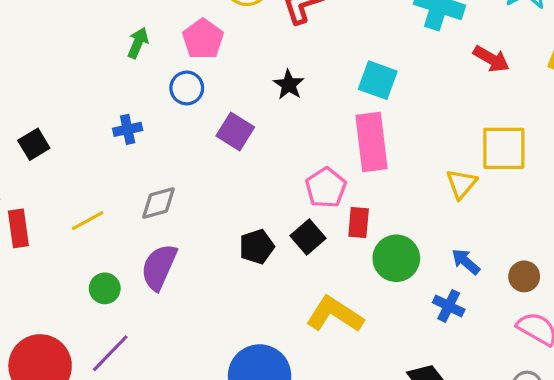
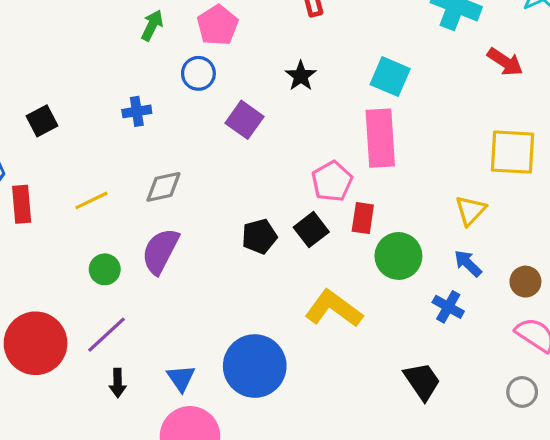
yellow triangle: (461, 184) -> (470, 211), moved

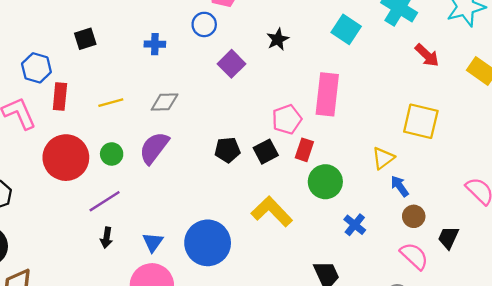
cyan square: (390, 77) -> (346, 29), moved
blue arrow: (468, 263) -> (400, 186), moved
red circle: (36, 343) -> (66, 158), moved

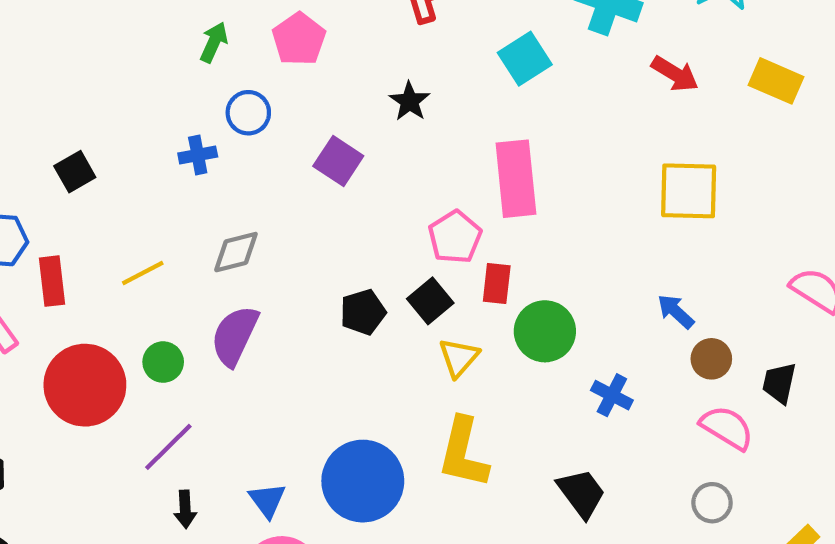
blue circle: (204, 24) -> (248, 113), moved
cyan square: (346, 29) -> (525, 59), turned 36
yellow triangle: (383, 158) -> (459, 358), moved
yellow L-shape: (272, 212) -> (463, 453), moved, turned -111

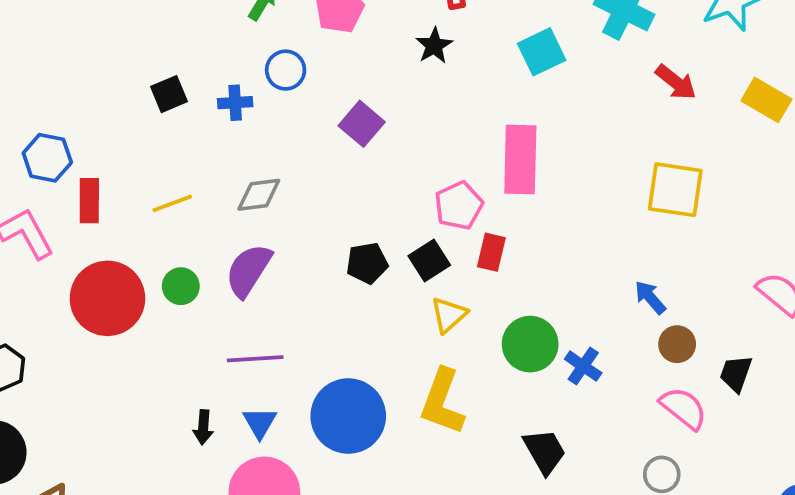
black star: (410, 101) -> (434, 46), moved
black square: (75, 172) -> (169, 94), moved
green circle: (545, 331) -> (530, 344), moved
purple line: (168, 447) -> (255, 359), moved, turned 34
black arrow: (185, 509) -> (203, 427), moved

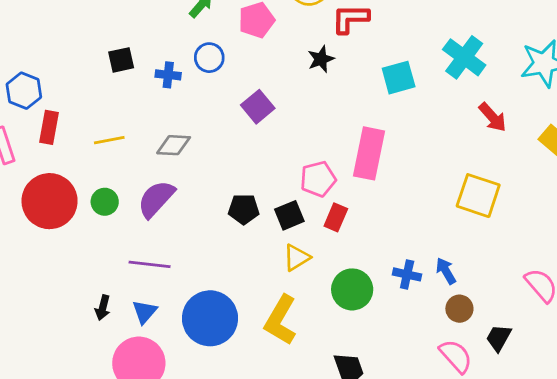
blue cross: (583, 366) -> (407, 274), moved, turned -32

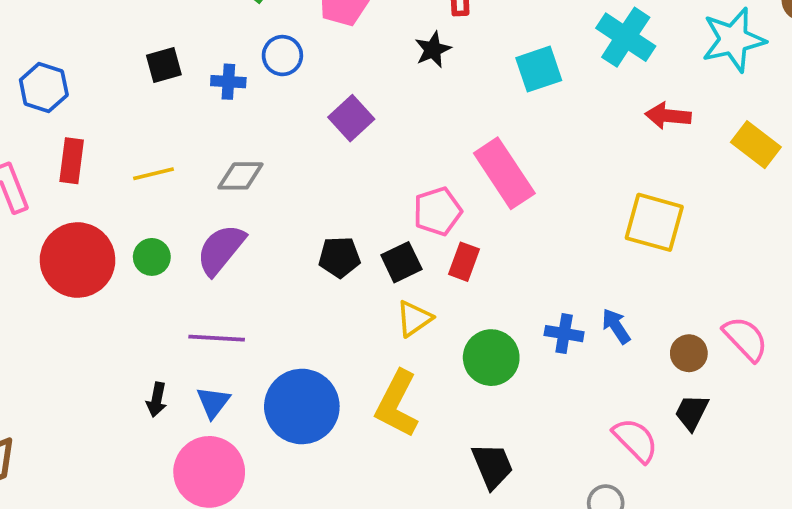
blue hexagon: (24, 91) -> (44, 88), moved
red arrow: (493, 117) -> (668, 116), turned 140
pink rectangle: (369, 153) -> (504, 173), turned -42
brown circle: (459, 309) -> (689, 353), moved

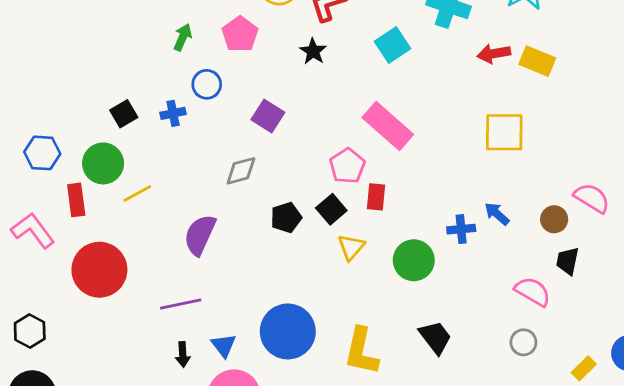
yellow rectangle: (756, 145) -> (537, 61), moved
gray diamond: (240, 176) -> (241, 171), moved
green circle: (152, 257) -> (103, 163), moved, size x1.5
purple line: (217, 338) -> (181, 304), moved
yellow L-shape: (397, 404) -> (361, 351), moved

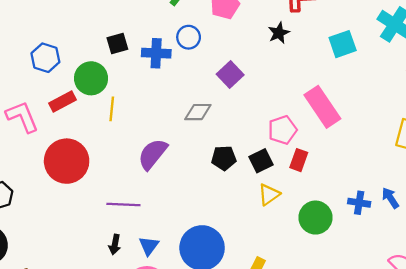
blue cross: (173, 113) -> (156, 53), size x1.4
yellow line: (137, 194) -> (112, 109), turned -70
red rectangle: (76, 200) -> (62, 102), turned 55

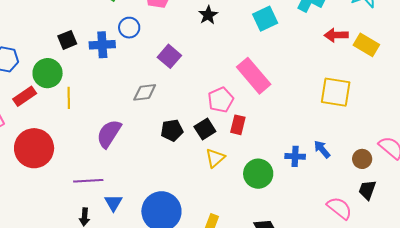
blue triangle: (149, 246) -> (113, 203), moved

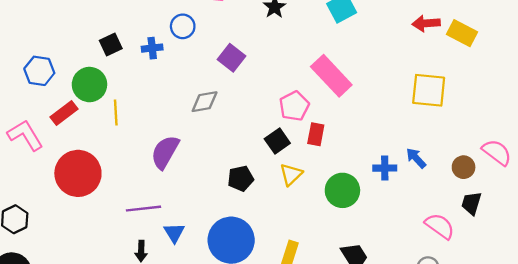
blue cross: (102, 45) -> (152, 48), size x0.7
black pentagon: (172, 130) -> (241, 178), moved

